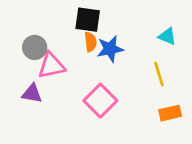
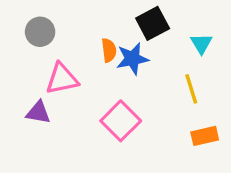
black square: (88, 20) -> (153, 23), moved, turned -36
cyan triangle: (167, 36) -> (201, 44), turned 36
gray circle: (35, 47) -> (40, 32), moved

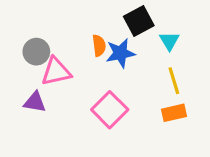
gray circle: (40, 32) -> (36, 52), moved
cyan triangle: (201, 44) -> (169, 41), moved
orange rectangle: (205, 136) -> (174, 113), moved

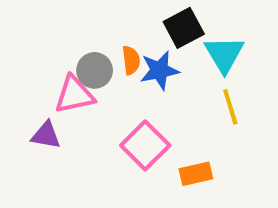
cyan triangle: (169, 41) -> (224, 54), size x1.5
gray circle: (36, 52) -> (95, 70), moved
orange rectangle: (174, 113) -> (196, 174), moved

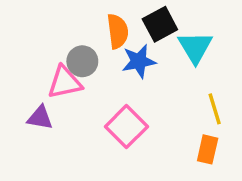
orange semicircle: (131, 60) -> (118, 31), moved, size x1.4
yellow line: (230, 107) -> (215, 109), moved
orange rectangle: (196, 174) -> (208, 149), moved, turned -64

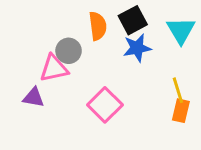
cyan triangle: (195, 47) -> (181, 30), moved
blue star: (139, 61) -> (137, 48), moved
orange rectangle: (208, 149) -> (181, 111), moved

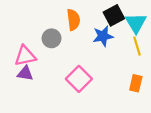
black square: (133, 20) -> (114, 15), moved
pink triangle: (54, 68) -> (25, 56), moved
yellow line: (178, 90) -> (137, 46), moved

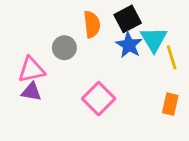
black square: (114, 15) -> (128, 19), moved
cyan triangle: (136, 23) -> (154, 39), moved
blue star: (103, 36) -> (129, 45), turned -30

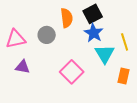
cyan triangle: (154, 39) -> (105, 54), moved
pink triangle: (31, 70) -> (16, 39), moved

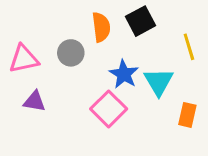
blue star: (94, 33) -> (124, 74), moved
yellow line: (125, 42) -> (189, 47), moved

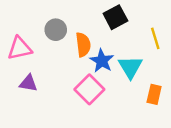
orange semicircle: (101, 27) -> (83, 45), moved
gray circle: (71, 53) -> (56, 30), moved

